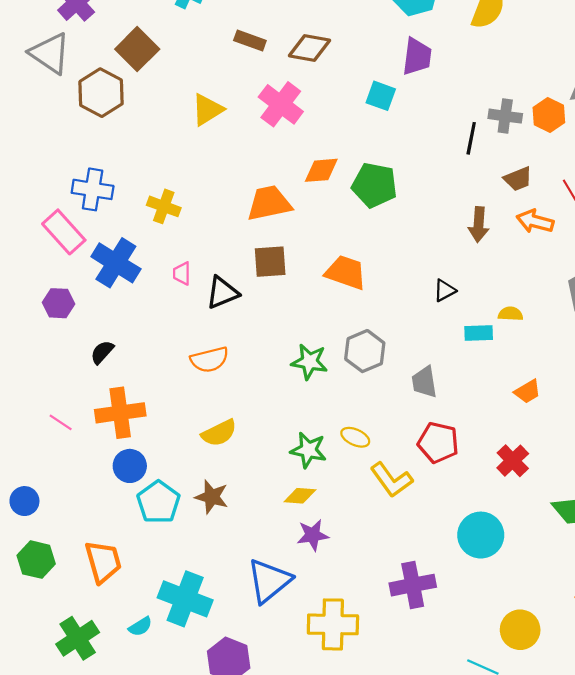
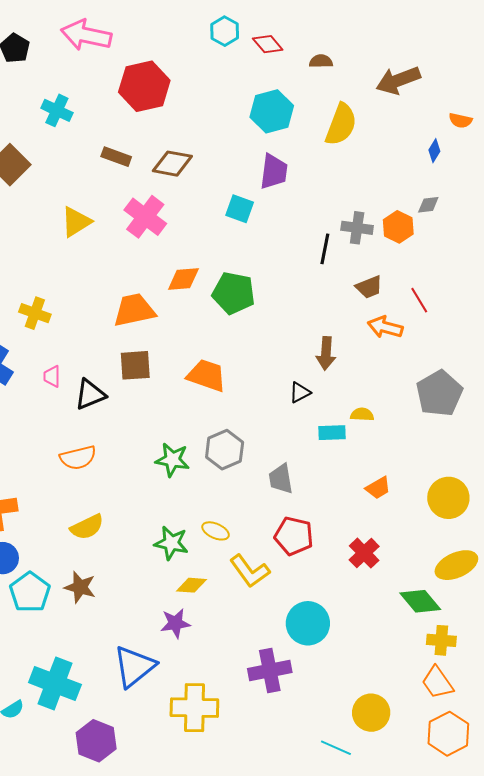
brown arrow: (479, 225) -> (326, 353), moved
yellow diamond: (300, 496) -> (191, 585), moved
cyan circle: (481, 535) -> (308, 623), moved

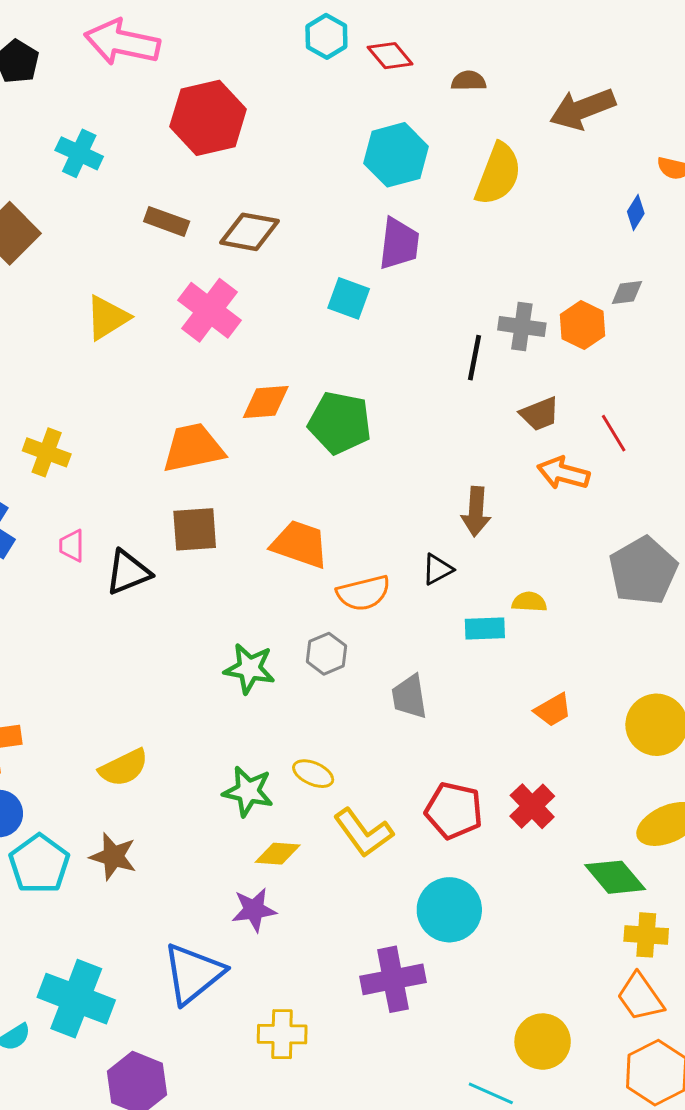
gray hexagon: (225, 450) -> (326, 654), size x0.7
orange semicircle: (78, 458) -> (363, 593), moved
red pentagon: (294, 536) -> (454, 811), moved
yellow cross: (194, 708) -> (282, 1034), size x0.7

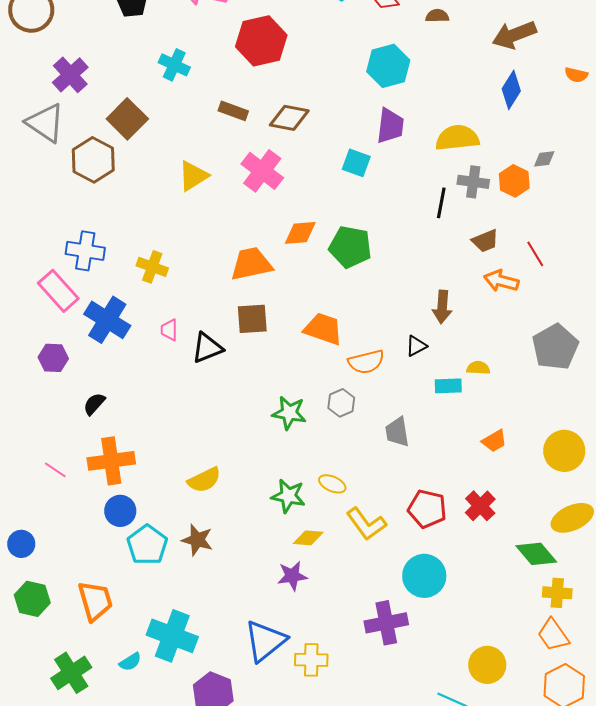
yellow semicircle: (498, 174) -> (457, 138), moved, turned -117
blue diamond: (636, 213) -> (511, 90), moved, size x1.6
blue triangle: (193, 973) -> (265, 641), moved

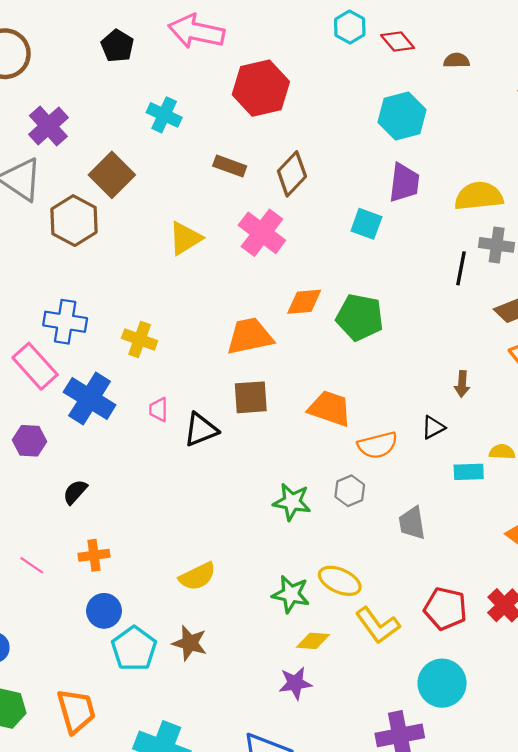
brown diamond: (289, 118) -> (292, 174), turned -57
brown arrow: (442, 307) -> (462, 384), size x0.7
orange cross: (111, 461) -> (94, 555), size x0.6
yellow ellipse: (332, 484) -> (340, 581), size x1.4

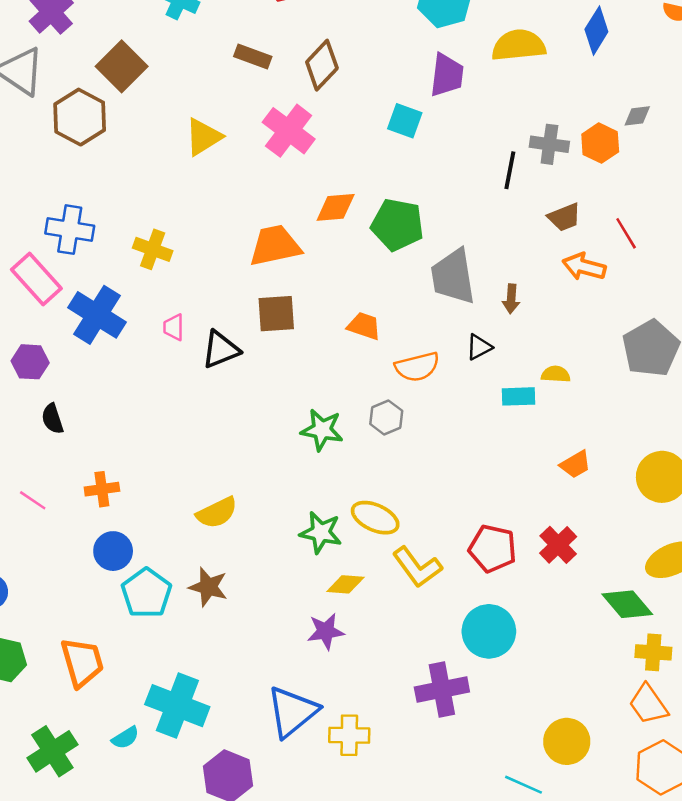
yellow semicircle: (479, 196) -> (519, 45), moved
orange trapezoid: (330, 408) -> (364, 326), size x0.7
black semicircle: (75, 492) -> (52, 419), moved, turned -60
gray trapezoid: (412, 523) -> (453, 277), moved, size x1.5

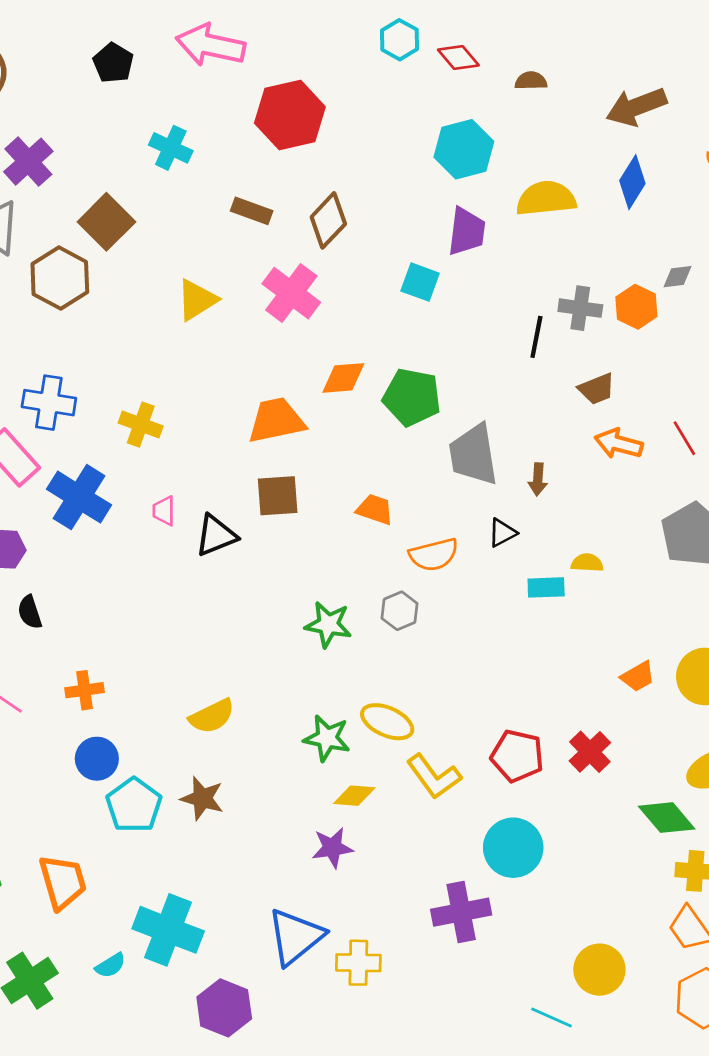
red line: (626, 233) -> (684, 438), moved
orange trapezoid: (575, 464) -> (638, 676), moved

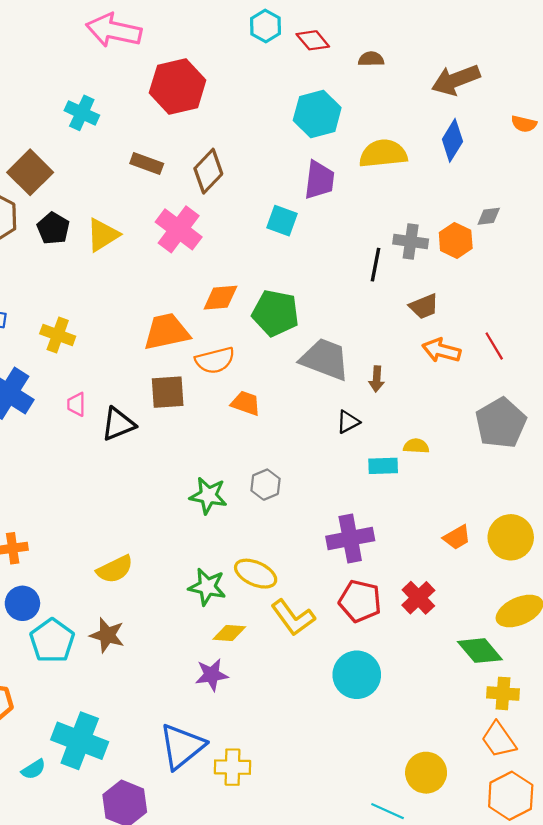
black pentagon: (113, 63) -> (53, 228), moved
gray trapezoid: (473, 455) -> (325, 359), turned 120
orange semicircle: (434, 555) -> (215, 360), moved
purple cross: (461, 912) -> (350, 538), moved

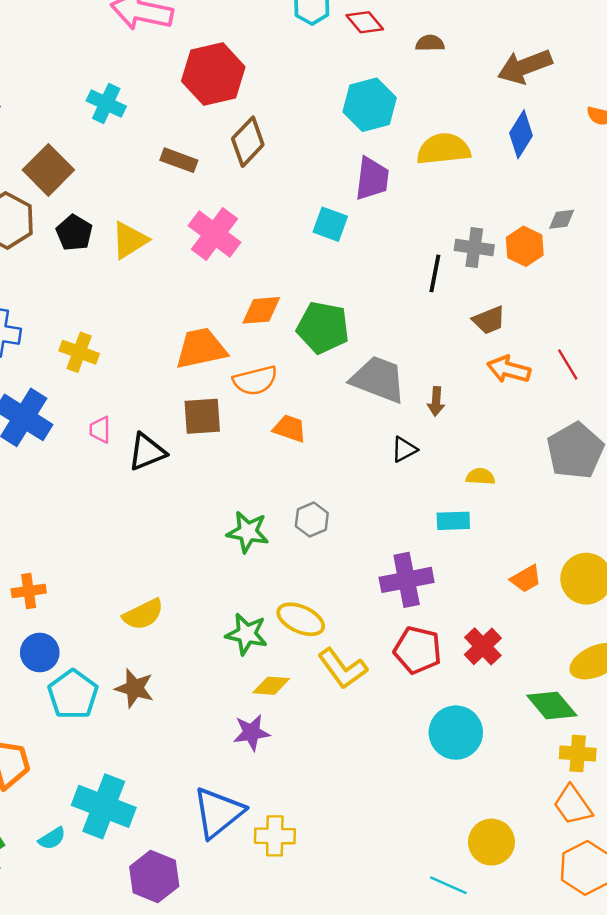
brown diamond: (208, 171) -> (248, 142), moved
cyan rectangle: (383, 466) -> (453, 521), moved
cyan circle: (357, 675) -> (456, 733), moved

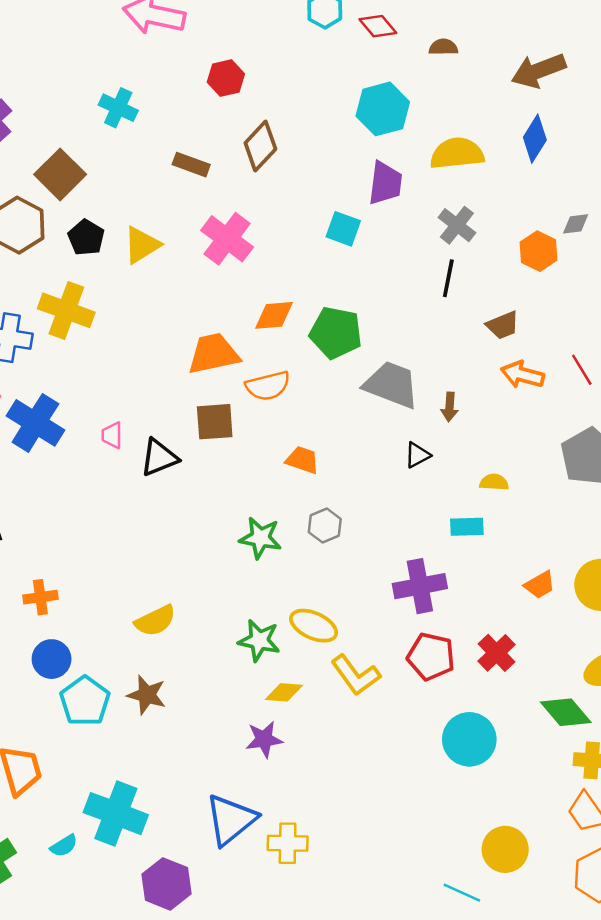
red hexagon: (213, 74) -> (226, 78), size x0.6
gray cross: (474, 248) -> (457, 225), moved, turned 30
yellow cross: (79, 352) -> (66, 310), moved, size x1.4
orange trapezoid: (290, 428) -> (302, 460), moved

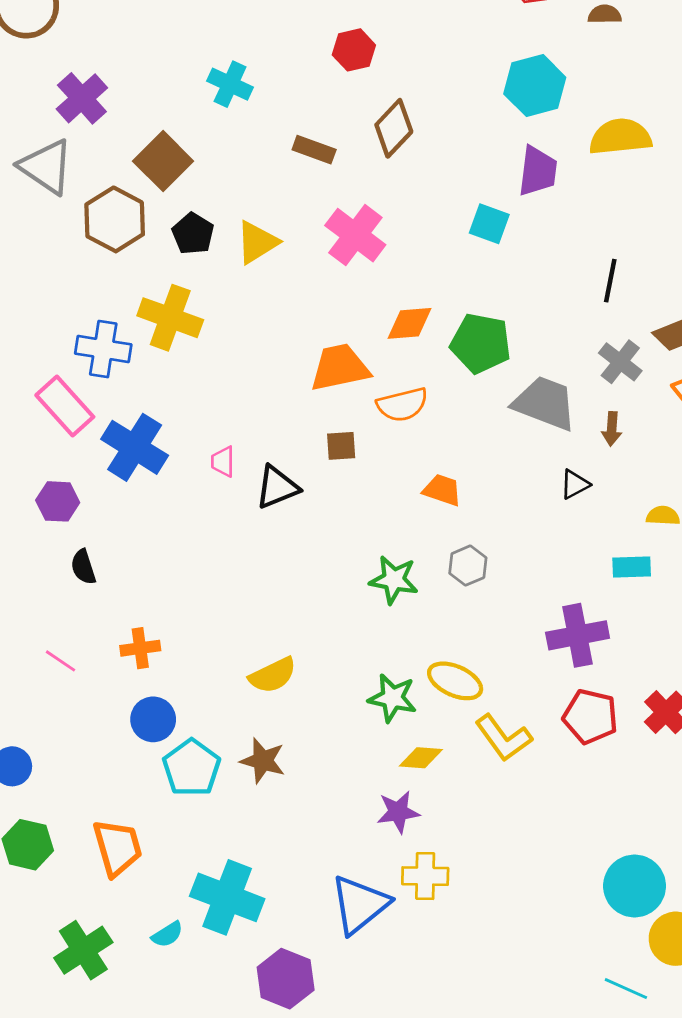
gray cross: (457, 225) -> (620, 362), moved
brown square: (215, 422) -> (341, 446), size x0.7
cyan circle: (469, 739) -> (635, 886), moved
yellow cross: (288, 843) -> (425, 876), moved

